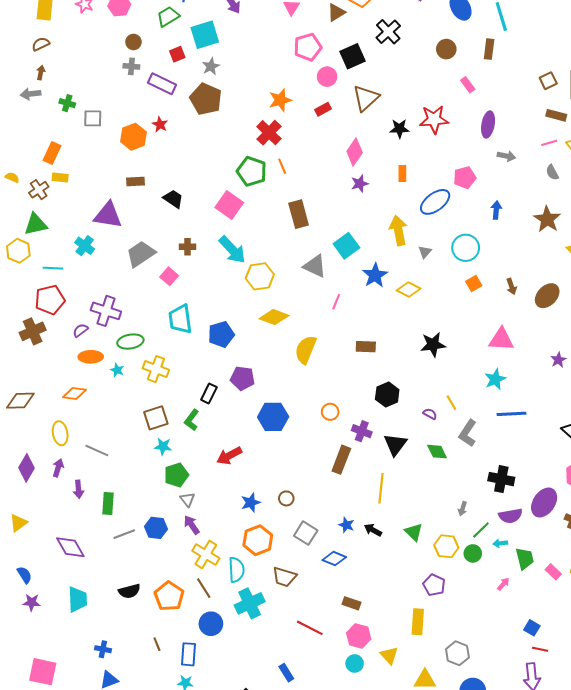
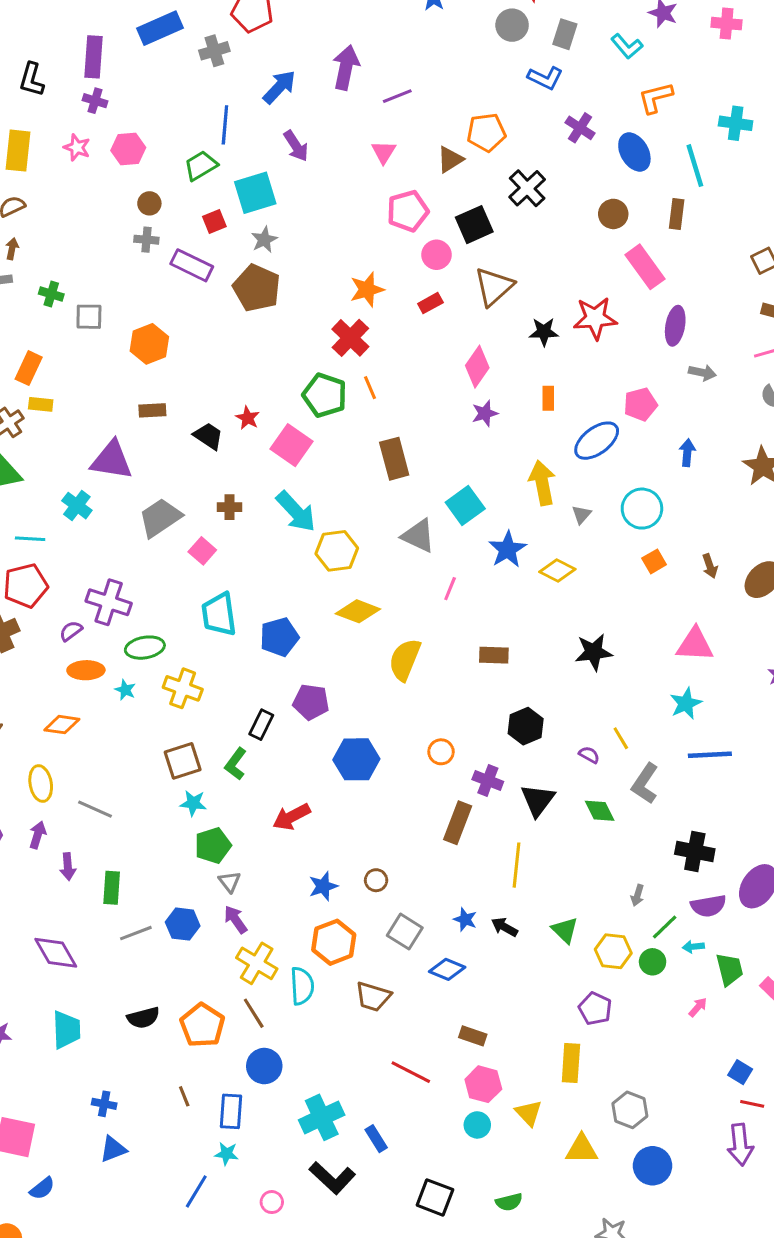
pink rectangle: (468, 85) -> (645, 267), size x1.8
red star: (160, 124) -> (248, 418), moved
cyan cross: (250, 603) -> (322, 1117), moved

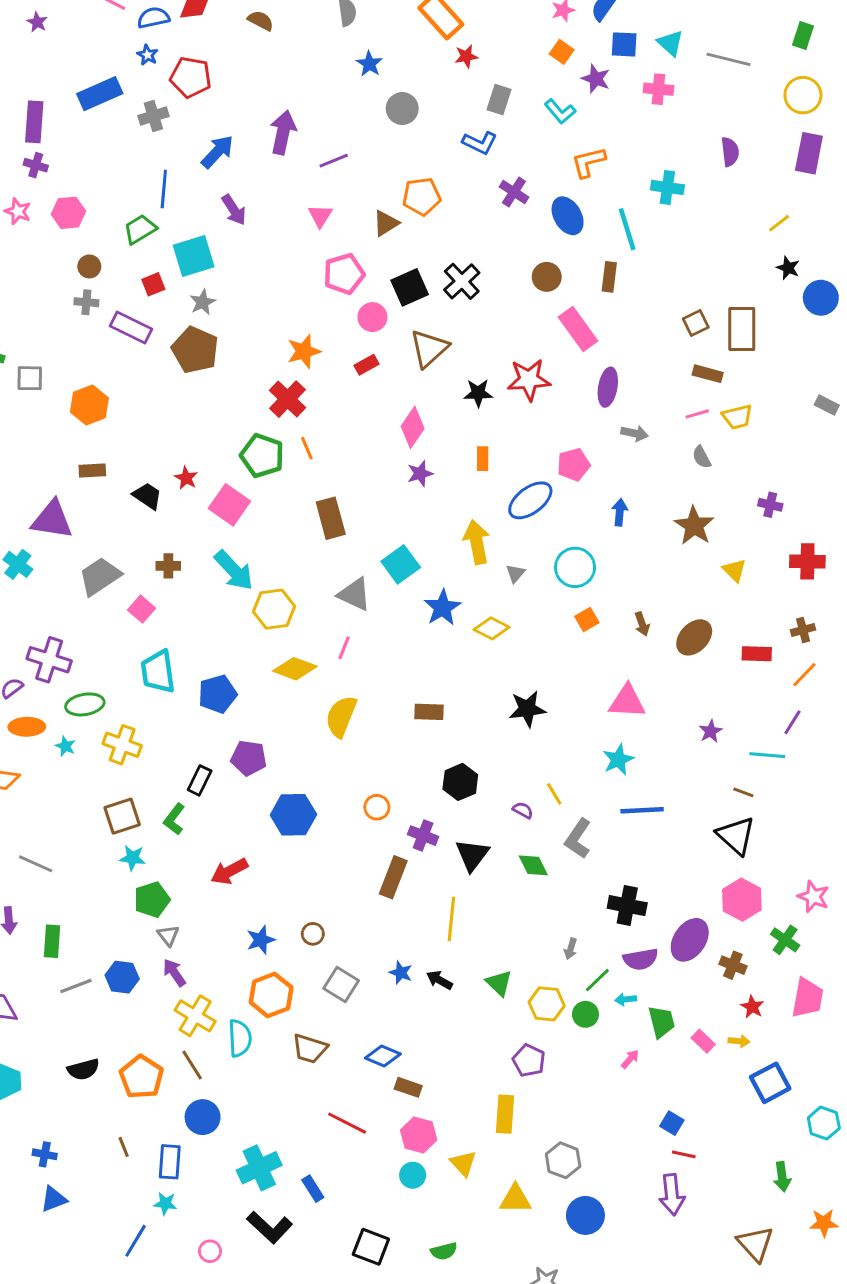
gray circle: (512, 25) -> (402, 109), moved
black cross: (527, 188) -> (462, 281), moved
pink line: (450, 589) -> (344, 648), moved
blue diamond: (447, 969) -> (383, 1056), moved

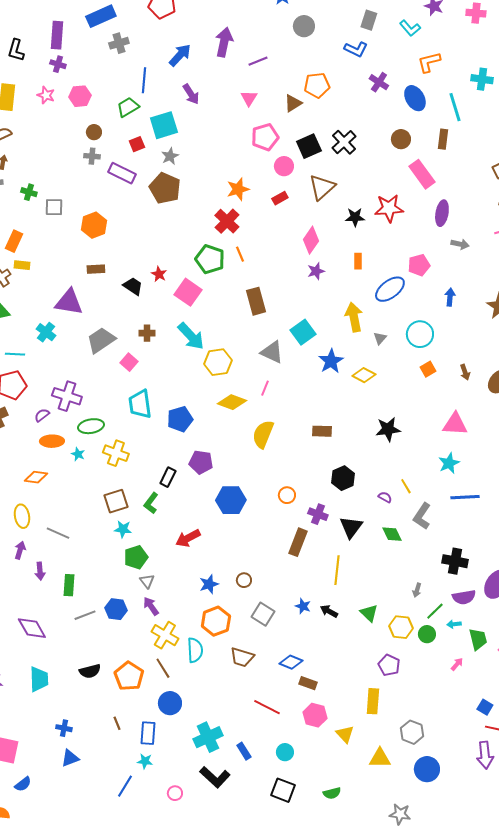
gray cross: (153, 116) -> (119, 43), moved
cyan circle: (413, 1175) -> (285, 752), moved

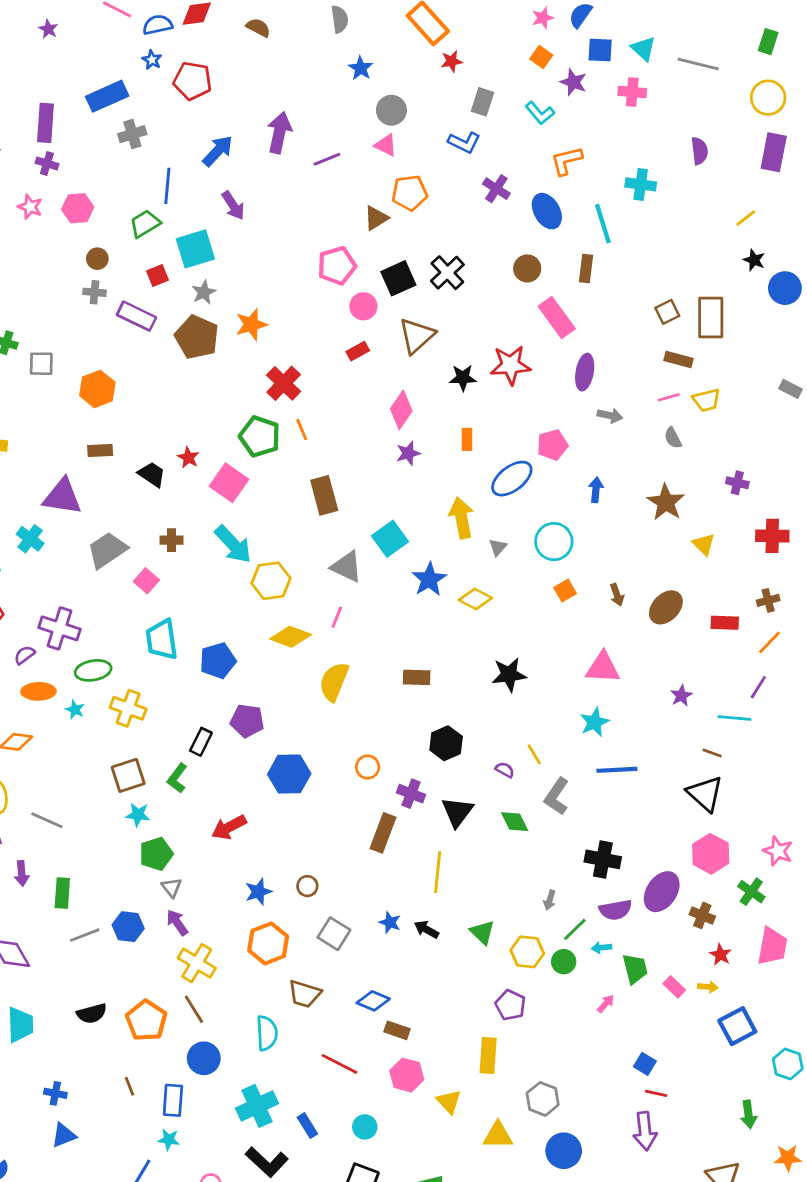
pink triangle: (249, 98) -> (386, 145), moved, turned -36
orange star: (238, 189) -> (251, 324), moved
cyan semicircle: (195, 650) -> (267, 1033), moved

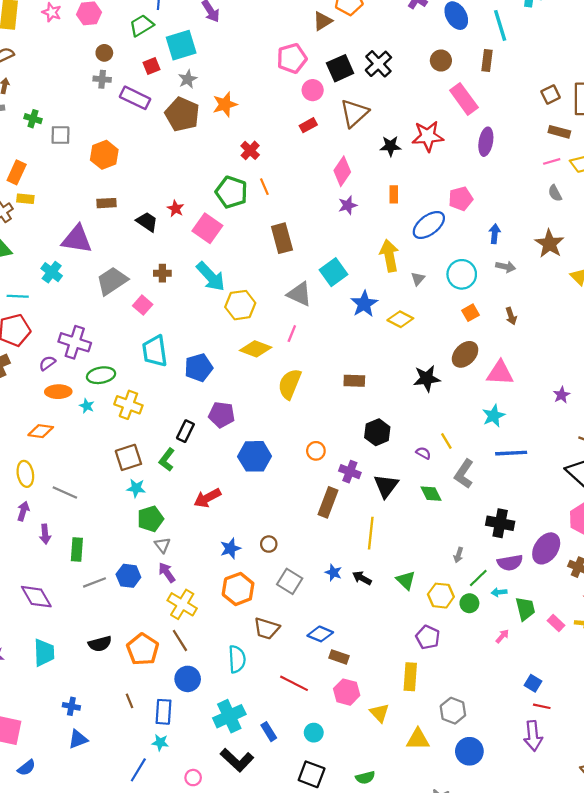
red cross: (284, 383) -> (250, 150), size x0.7
gray arrow: (610, 416) -> (506, 267), moved
brown ellipse: (666, 607) -> (465, 354), moved

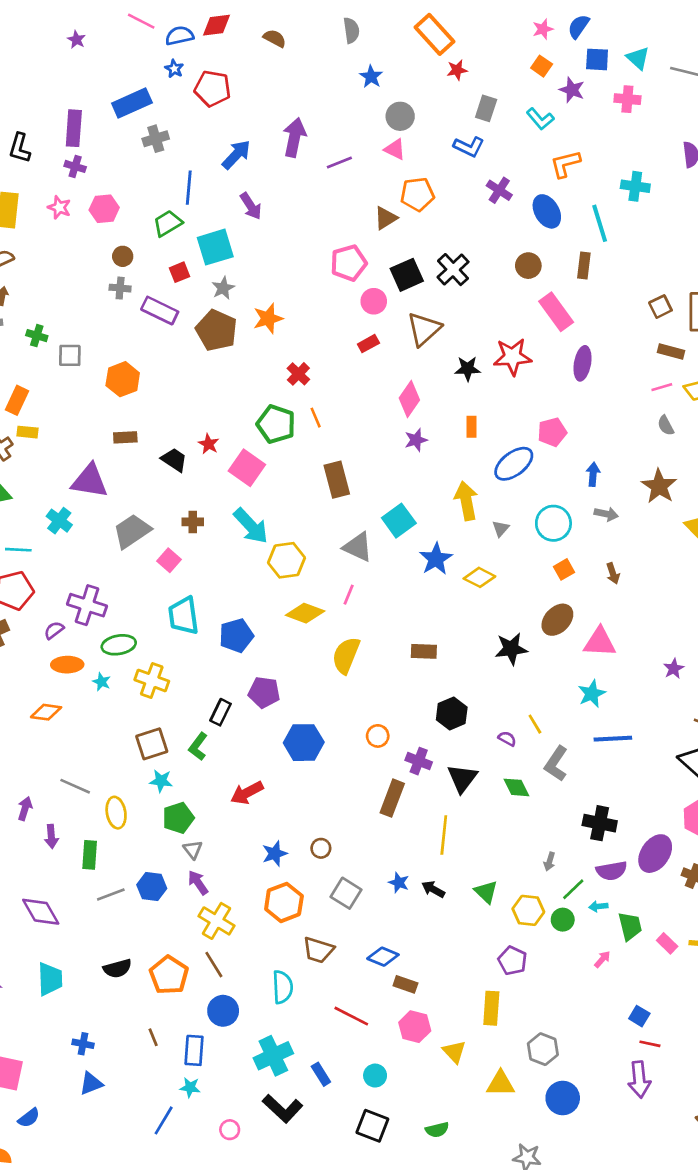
yellow ellipse: (25, 474) -> (116, 813), moved

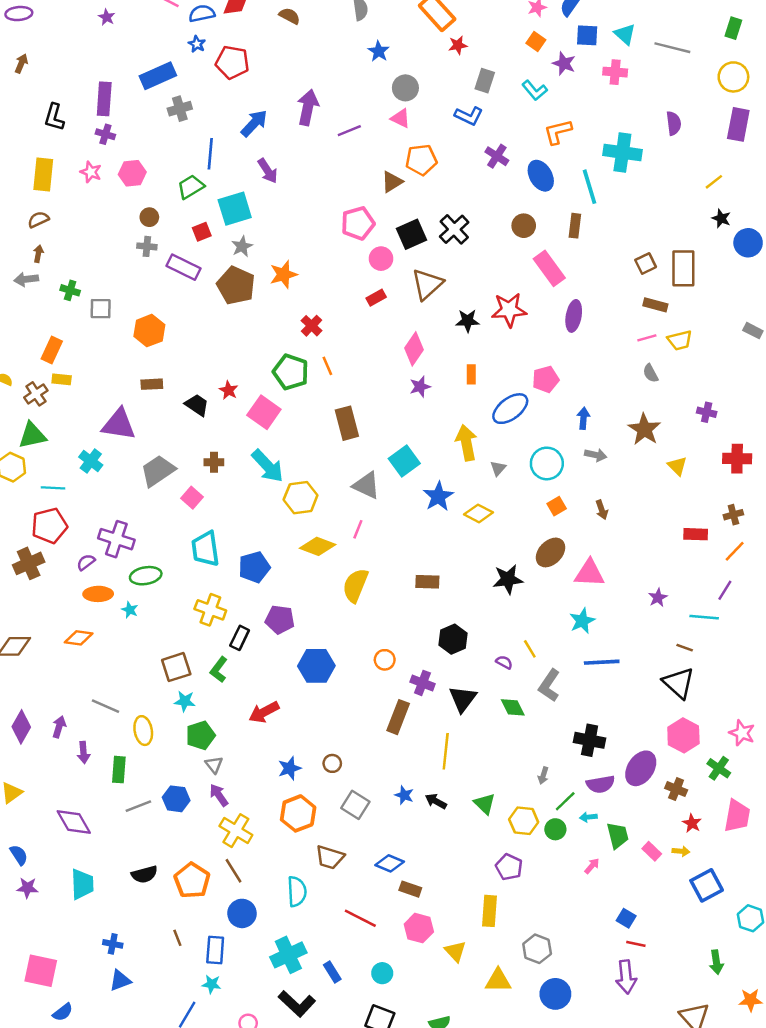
cyan cross: (635, 186) -> (622, 153), size x1.4
yellow cross: (152, 680) -> (210, 610), moved

